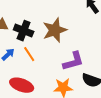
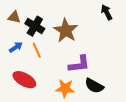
brown star: (55, 30) -> (66, 30), turned -30

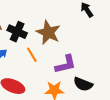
orange line: (37, 50) -> (32, 55), moved

